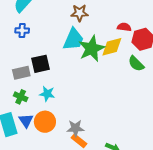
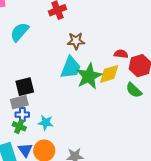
blue cross: (22, 31) -> (22, 115), moved
black square: (40, 64) -> (25, 87), moved

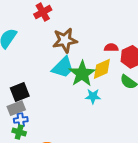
brown star: (76, 41) -> (65, 40), size x1.4
cyan trapezoid: (71, 68) -> (63, 67), turned 30
cyan star: (46, 123) -> (93, 96), moved

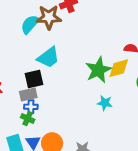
brown star: (65, 40) -> (49, 17), moved
cyan trapezoid: (63, 67) -> (48, 57), moved
cyan star: (93, 96) -> (105, 103), moved

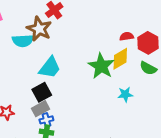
brown star: (49, 17) -> (39, 29), turned -30
cyan semicircle: (30, 24) -> (23, 41), turned -120
cyan star: (105, 103) -> (125, 94), moved

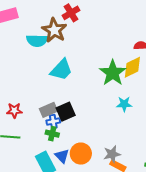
black square: (42, 92) -> (66, 112), moved
cyan star: (125, 94) -> (124, 104), moved

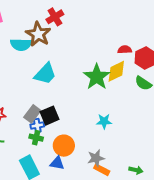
cyan star: (124, 104) -> (104, 121), moved
gray rectangle: (48, 110) -> (32, 114), turned -30
orange circle: (81, 154) -> (64, 146), moved
blue triangle: (62, 156) -> (57, 163), moved, turned -35

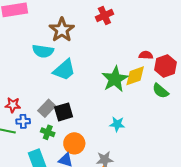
red cross: (55, 17) -> (104, 16), moved
cyan semicircle: (21, 45) -> (43, 51), moved
blue cross: (37, 126) -> (23, 121), moved

